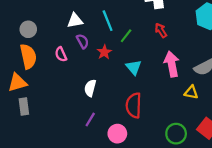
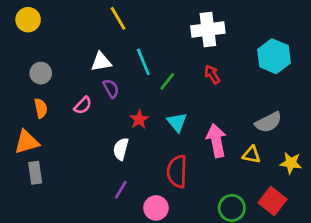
red star: (104, 52) -> (139, 119), moved
pink semicircle: (61, 54) -> (83, 105), turned -112
orange semicircle: (28, 56) -> (41, 108), size x0.6
pink arrow: (172, 64) -> (216, 140), moved

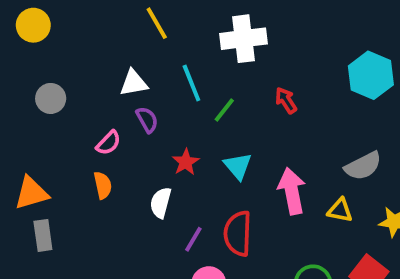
white cross: (208, 30) -> (244, 39), moved
orange semicircle: (41, 108) -> (103, 185), moved
purple line: (121, 190) -> (193, 239), moved

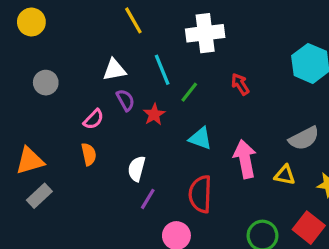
red star: (186, 162) -> (154, 114), moved
cyan triangle: (238, 166) -> (200, 138), turned -30
gray rectangle: (43, 235) -> (39, 196), turned 55
purple line: (193, 239) -> (148, 199), moved

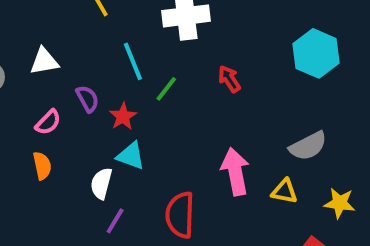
white triangle: (114, 70) -> (44, 61), moved
cyan triangle: (200, 138) -> (131, 156), moved

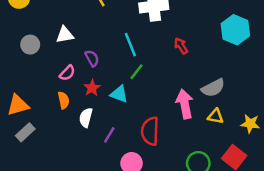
cyan line: (133, 61) -> (130, 45), moved
green line: (166, 89) -> (136, 72), moved
red star: (123, 116) -> (92, 88), moved
gray semicircle: (308, 146) -> (213, 88), moved
white semicircle: (101, 183) -> (86, 118), moved

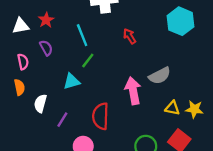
pink semicircle: (67, 73) -> (23, 62), turned -56
red star: (92, 88) -> (46, 20), moved
cyan triangle: (119, 94) -> (72, 81), turned -36
yellow triangle: (216, 116) -> (172, 108), moved

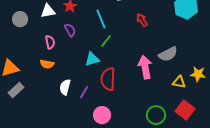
orange semicircle: (19, 87) -> (47, 64), turned 112
white semicircle: (40, 103) -> (65, 87), moved
yellow star: (194, 109) -> (198, 74), moved
red semicircle: (101, 116) -> (108, 79), moved

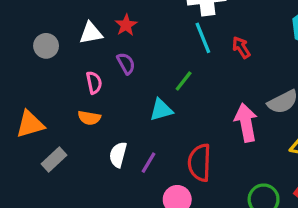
cyan line: (101, 19) -> (203, 38), moved
red semicircle: (108, 79) -> (200, 163), moved
gray rectangle: (16, 90) -> (54, 159), moved

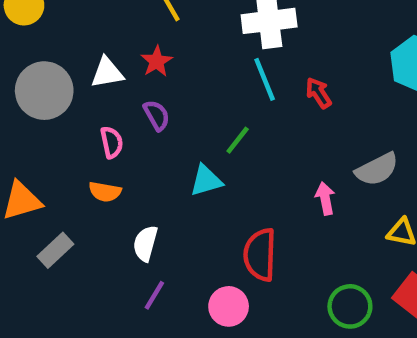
gray circle: (46, 46) -> (44, 91), size x1.6
pink arrow: (246, 123) -> (325, 198), size x0.6
purple line: (148, 163) -> (154, 295), moved

